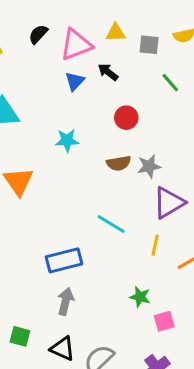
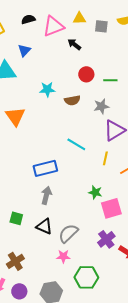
black semicircle: (38, 34) -> (28, 19), turned 32
blue triangle: (75, 81) -> (24, 50), moved
green line: (170, 83) -> (110, 80), moved, turned -48
brown semicircle: (119, 163) -> (72, 100), moved
pink square: (164, 321) -> (111, 208), size x1.5

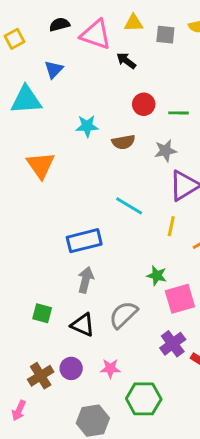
pink triangle: (53, 26) -> (96, 35), turned 40
gray semicircle: (68, 233) -> (123, 315), moved
purple circle: (19, 291) -> (71, 368), moved

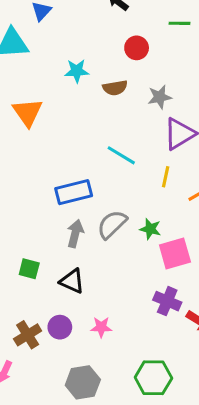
green line: (179, 113) -> (180, 23), moved
gray semicircle: (123, 315) -> (112, 224), moved
purple cross: (173, 344) -> (167, 301), turned -30
green hexagon: (144, 399) -> (153, 378), moved

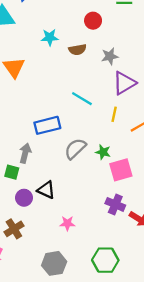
gray arrow: (75, 234) -> (25, 153), moved
green square: (29, 269) -> (12, 172), moved
purple circle: (60, 327) -> (24, 198), moved

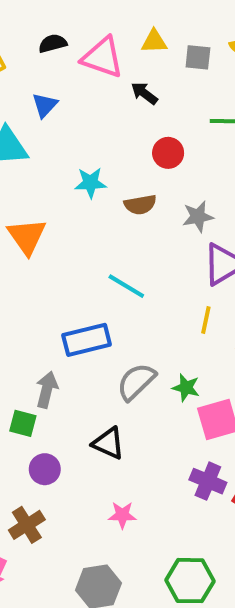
cyan line: (82, 99) -> (126, 286), moved
black triangle: (46, 190) -> (108, 443), moved

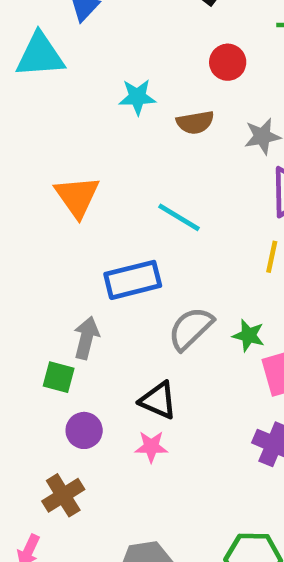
orange triangle: (27, 236) -> (77, 197), moved
pink star: (122, 515) -> (151, 447), moved

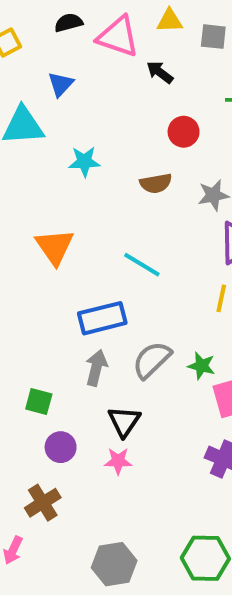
cyan star: (137, 97) -> (84, 161), moved
gray arrow: (86, 338) -> (96, 368), moved
black triangle: (158, 400) -> (124, 421), turned 40

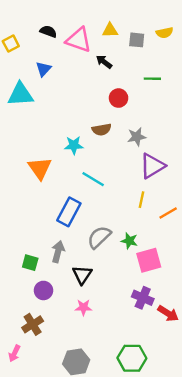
black semicircle: (69, 23) -> (48, 31), turned 35
cyan star: (84, 161) -> (74, 145), moved
blue rectangle: (102, 318) -> (69, 212), turned -48
gray arrow: (96, 368) -> (58, 252), moved
pink star: (118, 461) -> (83, 307), moved

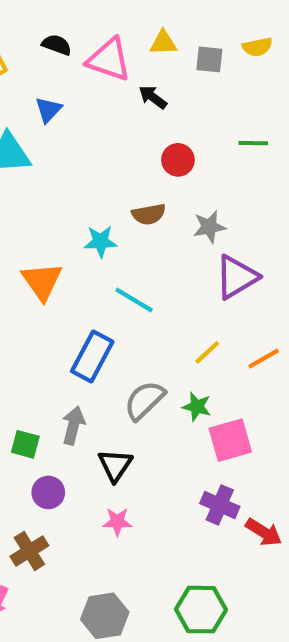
green line: (152, 79) -> (253, 143), moved
yellow line: (142, 200) -> (207, 352), moved, turned 35

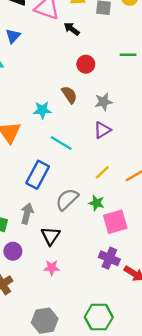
brown semicircle: (149, 214) -> (69, 95), turned -114
purple triangle: (237, 277) -> (102, 130), moved, size x0.7

